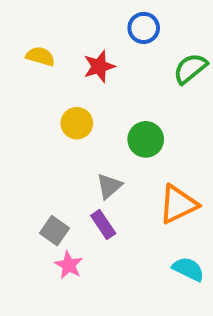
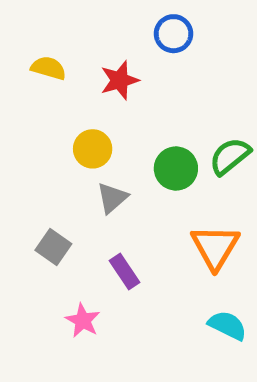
green semicircle: (190, 68) -> (230, 156), moved
gray triangle: (109, 186) -> (112, 198), moved
orange triangle: (178, 204) -> (215, 247), turned -33
gray square: (55, 231) -> (53, 247), moved

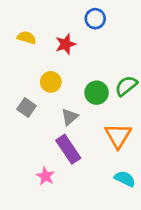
gray triangle: (112, 198) -> (70, 117), moved
gray square: (53, 247) -> (27, 107), moved
purple rectangle: (124, 271) -> (68, 149), size x1.5

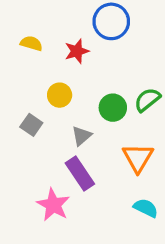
blue circle: (95, 19) -> (111, 21), size x1.5
pink star: (45, 176) -> (53, 205), size x1.5

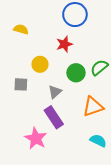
red star: (77, 51) -> (64, 44), moved
gray square: (31, 125) -> (21, 84), turned -32
orange triangle: (138, 158) -> (93, 107), turned 40

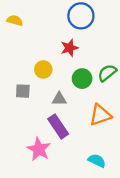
yellow semicircle: (21, 29) -> (15, 20), moved
gray triangle: (55, 92) -> (59, 99), turned 40
cyan semicircle: (98, 141) -> (97, 161), moved

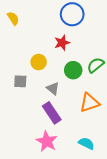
yellow semicircle: (15, 20) -> (13, 18), turned 40
gray triangle: (59, 99) -> (53, 88), turned 40
pink star: (39, 149) -> (47, 141), moved

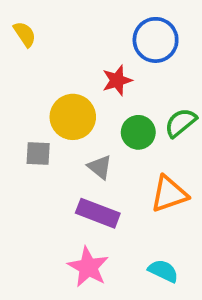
blue circle: (72, 14) -> (156, 40), moved
yellow circle: (39, 62) -> (73, 117), size x1.5
purple rectangle: (52, 113) -> (98, 213), turned -35

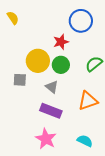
green circle: (138, 132) -> (61, 65), moved

